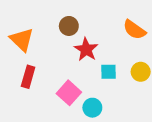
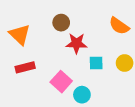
red star: (86, 49) -> (76, 43), turned -30
red rectangle: (28, 77) -> (25, 67), turned 60

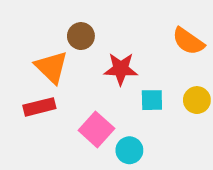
brown circle: (61, 23) -> (81, 36), moved
orange triangle: (20, 35) -> (51, 67), moved

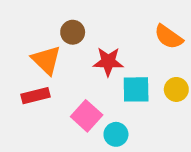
cyan square: (152, 100) -> (136, 89), size x1.4

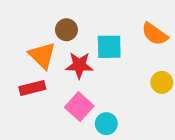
red star: (108, 62) -> (79, 65), moved
cyan square: (136, 89) -> (109, 47), moved

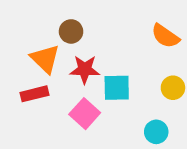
cyan square: (109, 47) -> (117, 88), moved
cyan circle: (106, 124) -> (156, 132), moved

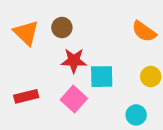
orange triangle: (45, 59) -> (26, 33), moved
red rectangle: (35, 94) -> (26, 96), moved

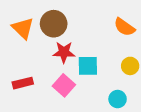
brown circle: (62, 28) -> (54, 24), size x1.5

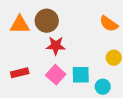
orange triangle: (23, 28) -> (20, 25), turned -45
cyan square: (88, 66) -> (81, 75), moved

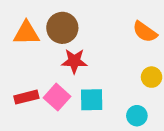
pink square: (56, 75) -> (57, 97), moved
cyan square: (81, 75) -> (92, 100), moved

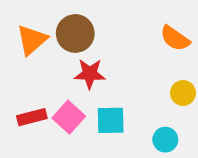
orange triangle: (26, 33) -> (32, 40), turned -40

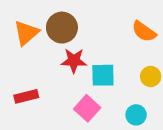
pink square: (69, 117) -> (87, 108), moved
cyan square: (111, 120) -> (103, 75), moved

